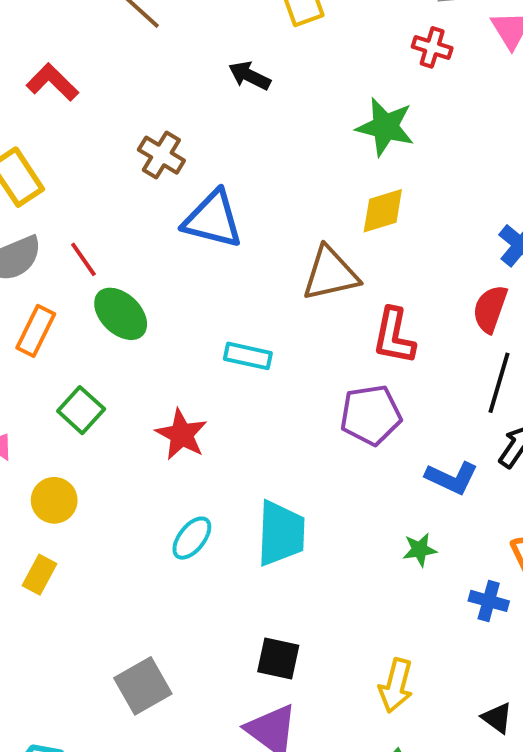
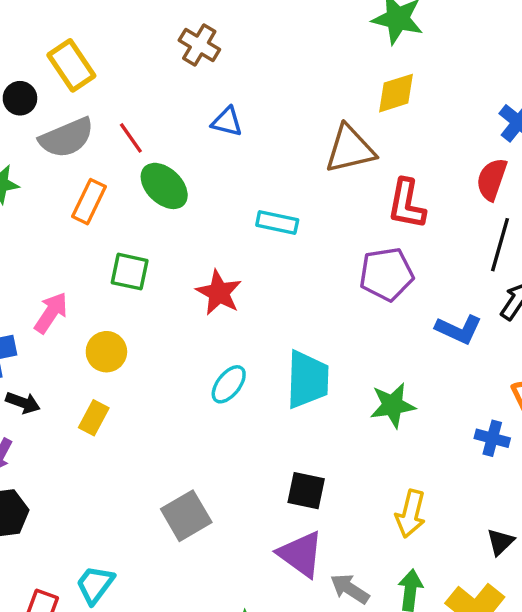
blue triangle: (213, 219) -> (227, 122), moved, size x0.6
green square: (81, 410) -> (130, 272), turned -30
green star: (420, 550) -> (393, 405), moved, size x1.5
black triangle: (497, 718) -> (500, 542), turned 40

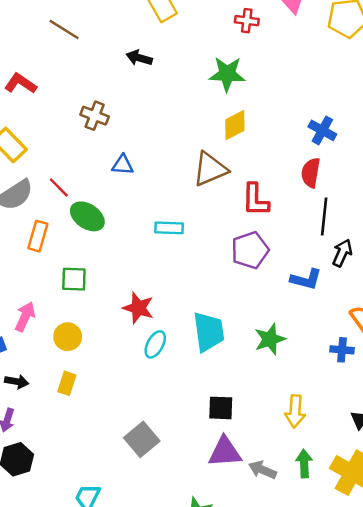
red star: (219, 293) -> (138, 308), moved
purple triangle: (301, 554) -> (225, 452), turned -30

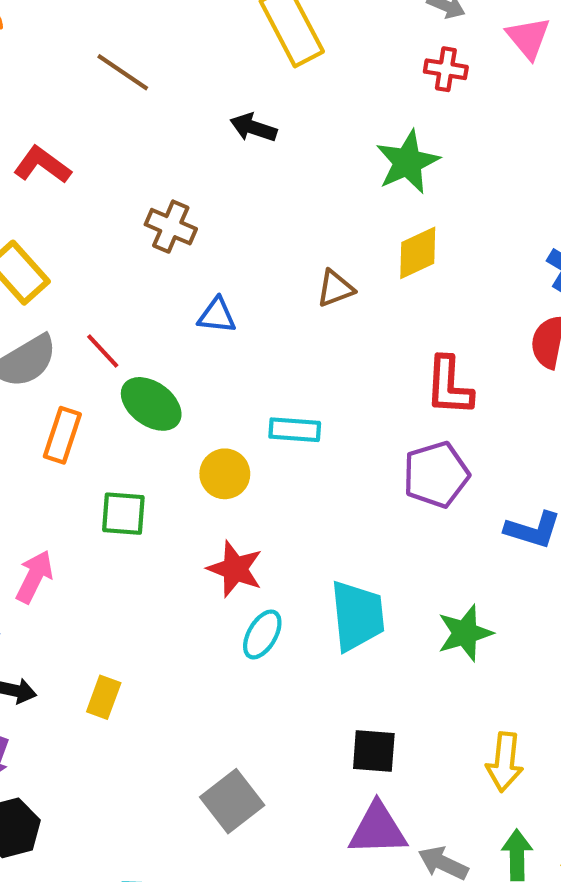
green star: (227, 74) -> (408, 162), turned -30
brown triangle: (210, 169) -> (335, 288), moved, size x0.6
yellow circle: (68, 337) -> (225, 474), moved

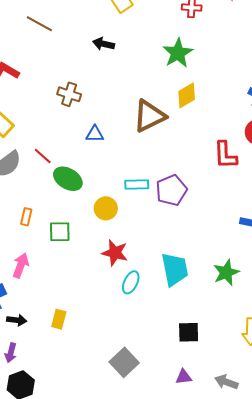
brown triangle: (335, 288) -> (149, 116), size x1.8
red L-shape: (449, 386) -> (225, 155), moved
orange rectangle: (62, 435) -> (26, 217), moved, size x0.7
purple pentagon: (436, 475) -> (171, 190), moved
purple triangle: (378, 829) -> (184, 377), moved, size x0.6

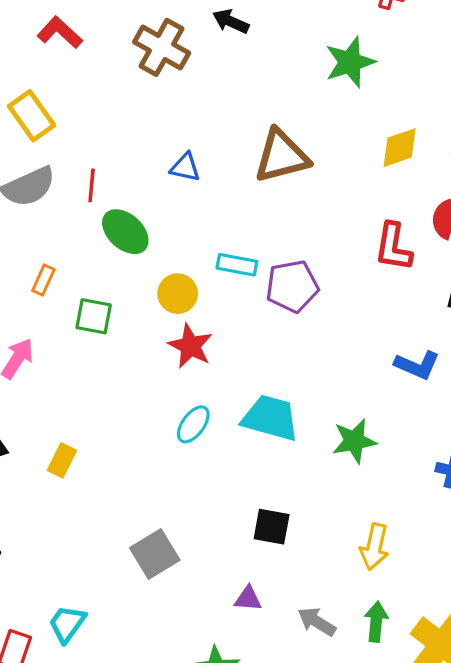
brown cross: (69, 94) -> (162, 47), moved, size x1.4
yellow diamond: (187, 95) -> (400, 148), moved
red line: (43, 156) -> (92, 185), turned 42
red star: (115, 253) -> (190, 346), moved
cyan trapezoid: (175, 269) -> (270, 418), turned -75

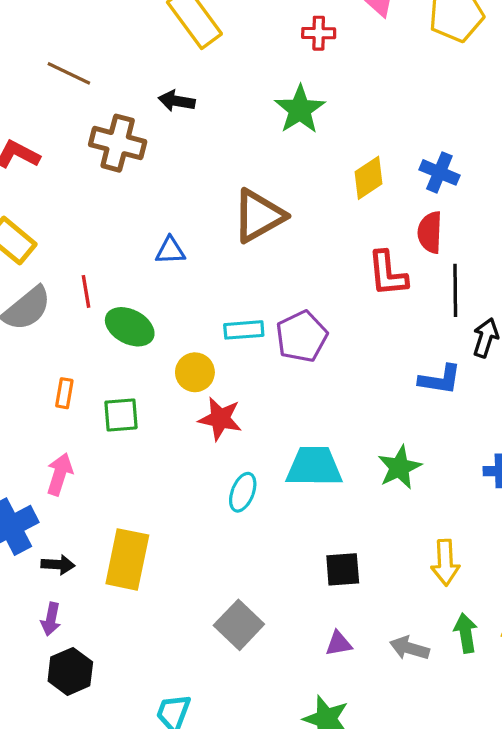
yellow rectangle: (62, 460) -> (127, 559), size x1.8

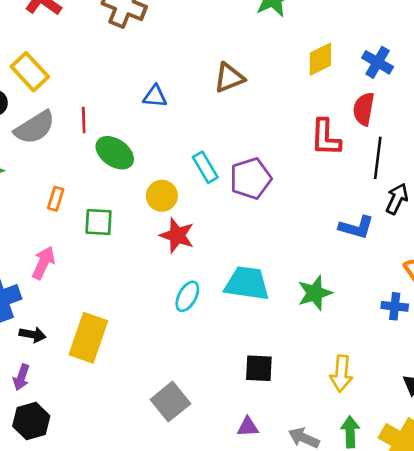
brown triangle: (259, 216) -> (229, 78), size x0.7
cyan rectangle: (244, 330) -> (205, 167), turned 56

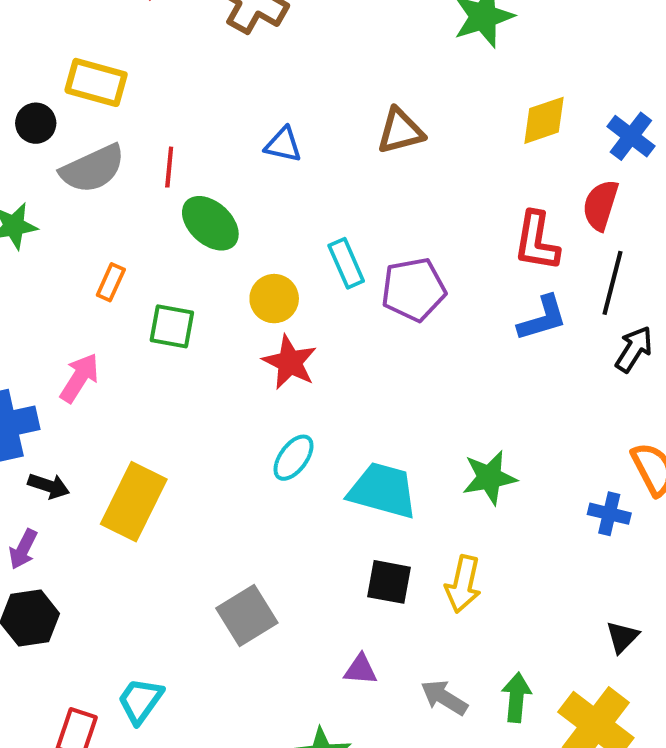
yellow rectangle: (30, 72) -> (96, 82), turned -39
blue L-shape: (356, 227) -> (542, 318), moved, turned -40
cyan trapezoid: (247, 283) -> (383, 490), moved
yellow arrow: (341, 374) -> (463, 584), moved

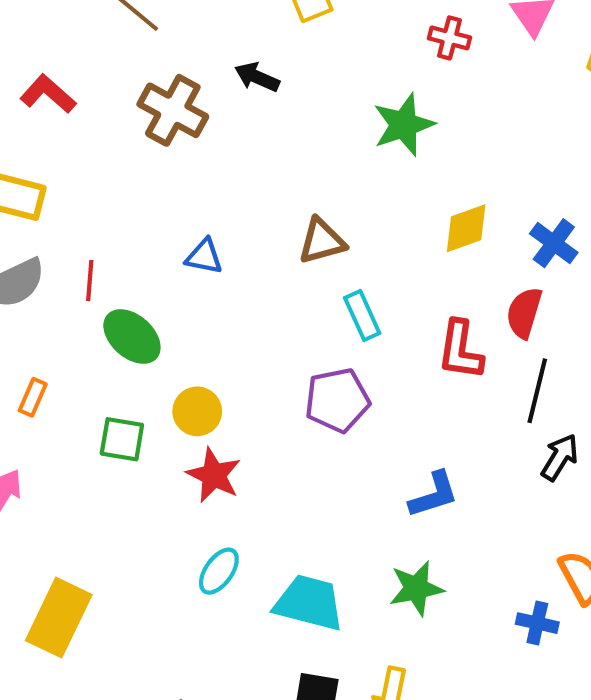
cyan rectangle: (346, 263) -> (362, 316), moved
blue L-shape: (542, 318) -> (434, 495), moved
green square: (172, 326) -> (122, 439), moved

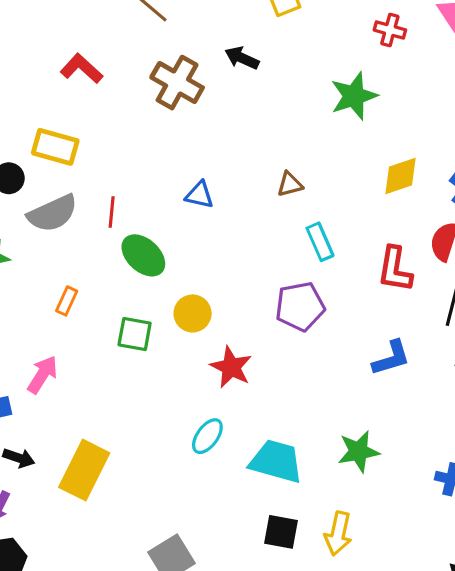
brown triangle: (322, 241) -> (290, 184), size x0.7
red star: (214, 475) -> (231, 367), moved
blue L-shape: (434, 495) -> (391, 358), moved

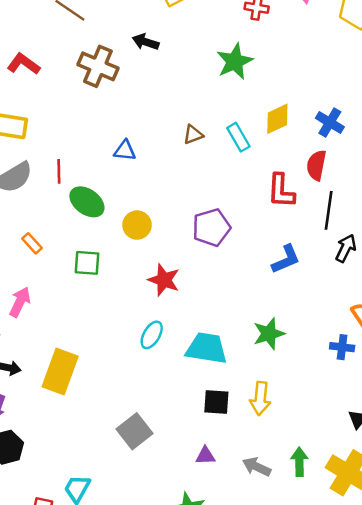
cyan rectangle: (320, 242) -> (238, 137), moved
orange rectangle: (67, 301) -> (32, 243), turned -60
yellow circle: (193, 313) -> (137, 225), moved

